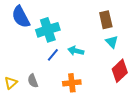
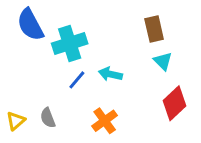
orange cross: (72, 83) -> (105, 121), turned -30

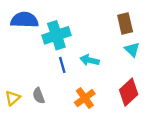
blue semicircle: (30, 25) -> (24, 20), turned 120
blue line: (77, 80) -> (62, 65), turned -56
red diamond: (174, 103) -> (129, 92), moved

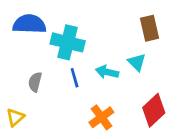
cyan cross: (56, 35) -> (68, 42), turned 32
cyan triangle: (132, 50) -> (137, 62), moved
gray semicircle: (39, 96) -> (35, 82), moved, turned 35

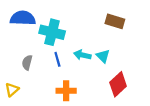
brown rectangle: (149, 28) -> (115, 21), turned -60
cyan triangle: (137, 62) -> (103, 56), moved
orange cross: (101, 117) -> (66, 91), moved, turned 36

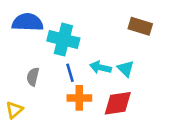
red diamond: (118, 84) -> (118, 103), moved, turned 35
orange cross: (66, 91) -> (79, 98), moved

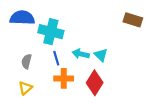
brown rectangle: (140, 26) -> (133, 20), moved
red diamond: (118, 103) -> (95, 83), turned -50
yellow triangle: (14, 110) -> (25, 88), moved

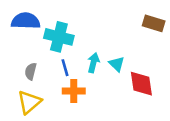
cyan arrow: (81, 54) -> (93, 63), turned 91
red diamond: (95, 83) -> (141, 84), moved, turned -40
yellow triangle: (25, 88) -> (29, 102), size x1.5

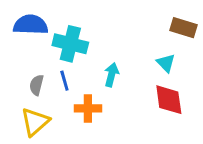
cyan triangle: (117, 64) -> (166, 63), moved
blue line: (65, 68) -> (64, 81), moved

